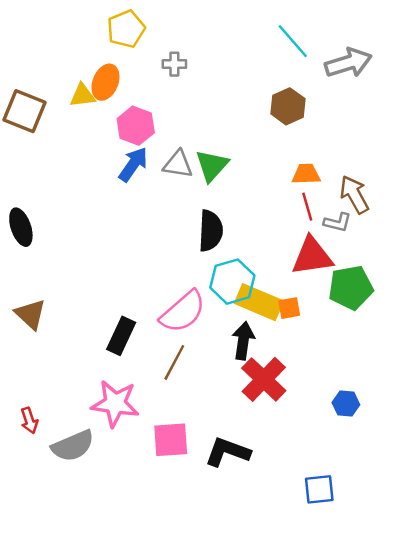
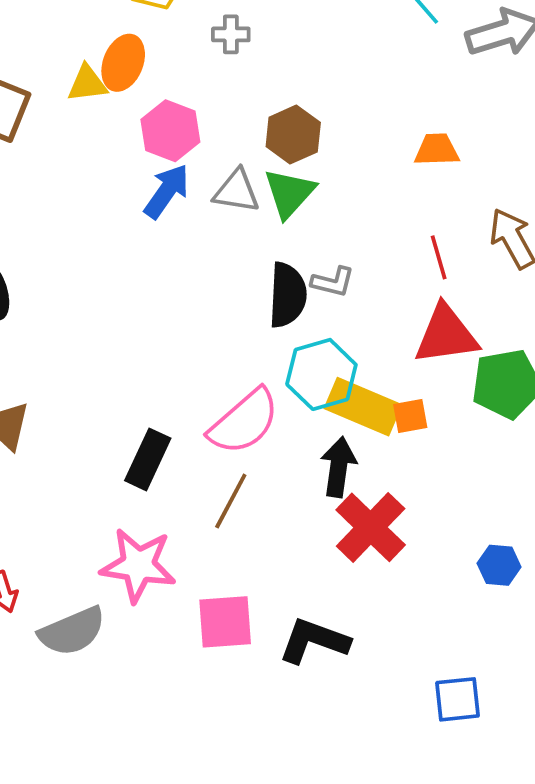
brown hexagon: (288, 106) -> (293, 135), moved
orange trapezoid: (306, 174) -> (437, 150), moved
gray L-shape: (337, 222) -> (333, 282), moved

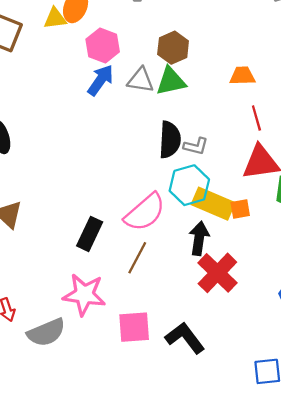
orange trapezoid: (437, 150) -> (242, 76), moved
green triangle: (289, 193) -> (171, 81), turned 36
gray L-shape: (333, 282) -> (196, 146), moved
black L-shape: (314, 641) -> (185, 338), turned 33

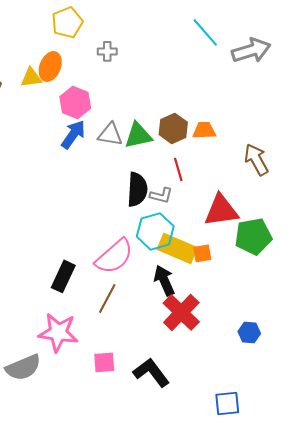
brown hexagon: (173, 48) -> (173, 128), moved
red line: (256, 118) -> (178, 169), moved
black arrow: (199, 238) -> (164, 280), turned -32
pink square: (134, 327) -> (104, 362), size x0.7

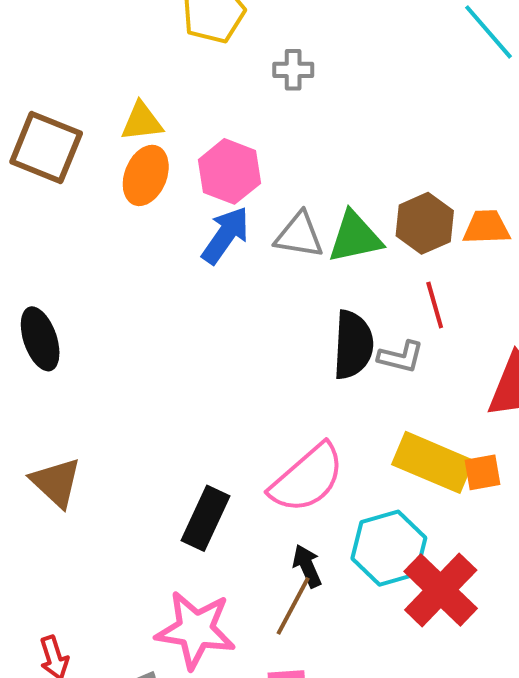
orange ellipse: (50, 66) -> (146, 175), moved
cyan hexagon: (155, 231) -> (389, 548), moved
black arrow: (164, 280) -> (307, 566), moved, size x0.7
brown line: (107, 298) -> (293, 606), moved

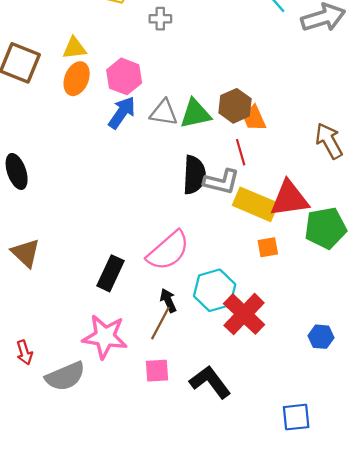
orange trapezoid: (487, 227) -> (254, 118), moved, turned -112
gray L-shape: (401, 357) -> (221, 182), size x1.4
yellow rectangle: (433, 462) -> (255, 204), moved

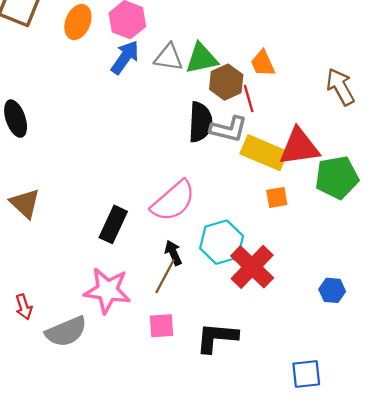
brown hexagon: (235, 106) -> (226, 82), moved
black L-shape: (210, 382) -> (217, 337), turned -48

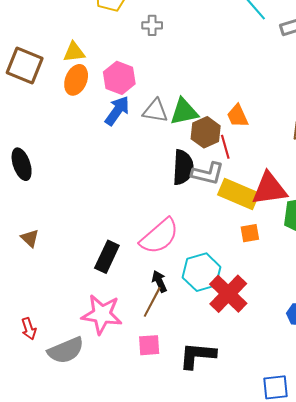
brown triangle: (25, 203) -> (30, 238), size x0.7

